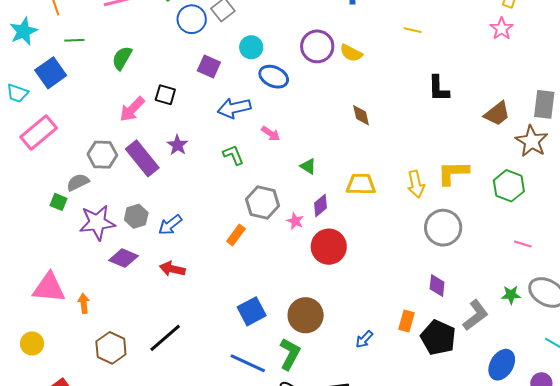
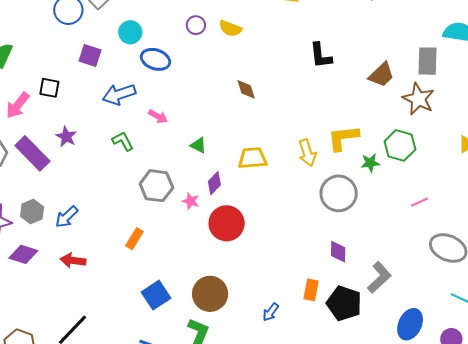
purple circle: (317, 46) -> (196, 25), size x0.6
orange rectangle: (236, 235) -> (134, 239), moved
pink line: (523, 244) -> (419, 202), turned -36
green star: (511, 295) -> (370, 163), moved

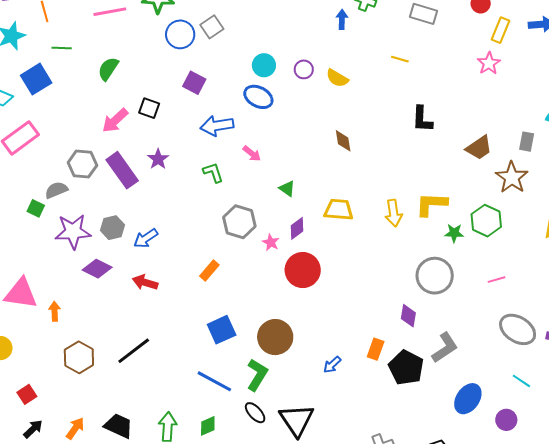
cyan circle: (130, 32) -> (264, 65), moved
gray rectangle: (427, 61) -> (527, 142), size x0.7
gray circle: (339, 193) -> (435, 276), moved

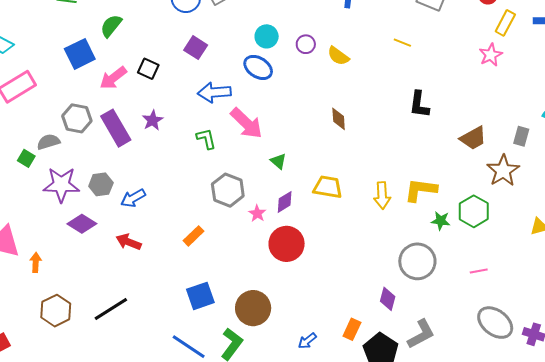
blue square: (36, 79) -> (80, 54), moved
pink arrow: (252, 154) -> (246, 123), size x1.8

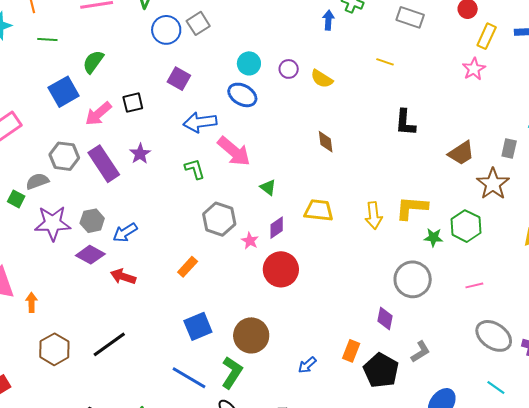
black square: (148, 69) -> (133, 103), turned -35
purple diamond: (82, 224) -> (90, 255), moved
gray L-shape: (421, 334) -> (420, 352), size x0.7

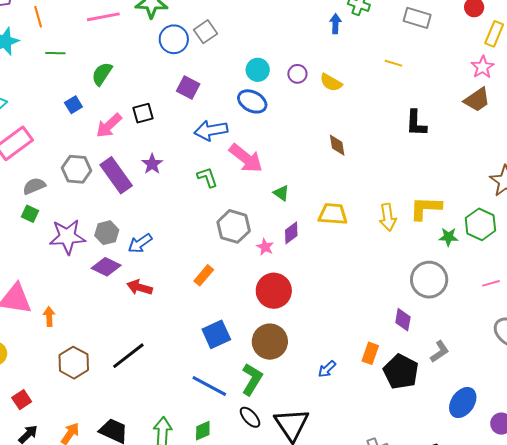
blue square: (64, 92) -> (73, 105), size x0.6
brown trapezoid: (461, 153) -> (477, 100), moved
gray semicircle: (37, 181) -> (34, 186), moved
red circle: (281, 269) -> (274, 291), moved

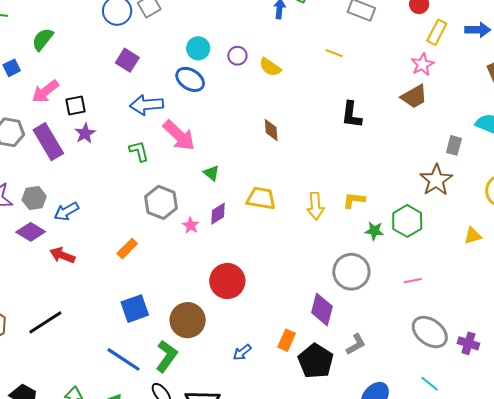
black square: (143, 113) -> (75, 105), moved
yellow L-shape: (426, 208) -> (354, 200), size x0.7
red circle: (274, 291) -> (227, 281), moved
purple diamond: (403, 320) -> (322, 309), size x1.4

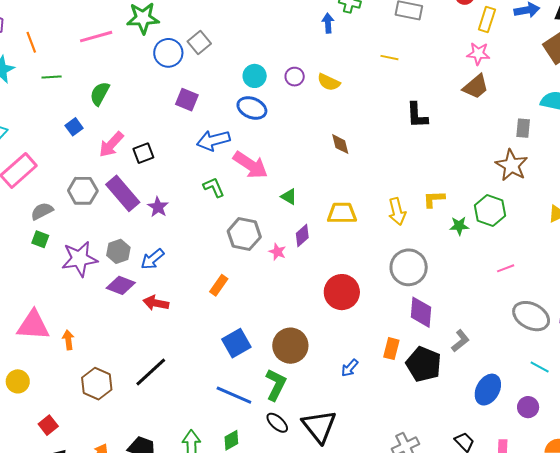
pink star: (422, 64) -> (478, 54), turned -30
purple star: (85, 133) -> (158, 207), moved
gray circle: (351, 272) -> (409, 267), moved
red circle: (227, 281) -> (342, 292), moved

